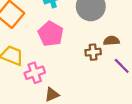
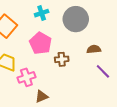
brown cross: (93, 52) -> (62, 59), moved

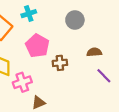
cyan cross: (42, 13) -> (29, 14), moved
gray circle: (76, 19) -> (75, 20), size x0.7

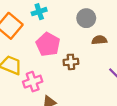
brown semicircle: (94, 52) -> (99, 40), moved

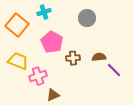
brown semicircle: (99, 40) -> (99, 57), moved

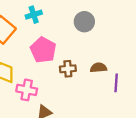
purple line: (114, 70) -> (116, 83), turned 49
pink cross: (38, 76) -> (27, 90), turned 30

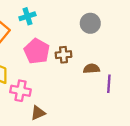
gray circle: (84, 22) -> (90, 23), moved
brown cross: (68, 69) -> (64, 55), moved

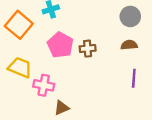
gray circle: (90, 23) -> (130, 16), moved
brown semicircle: (91, 69) -> (129, 45), moved

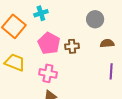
gray circle: (130, 16) -> (95, 19), moved
pink cross: (44, 85) -> (48, 73), moved

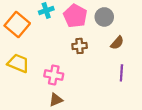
pink pentagon: (49, 43) -> (75, 16), moved
brown semicircle: (107, 43) -> (117, 43), turned 136

